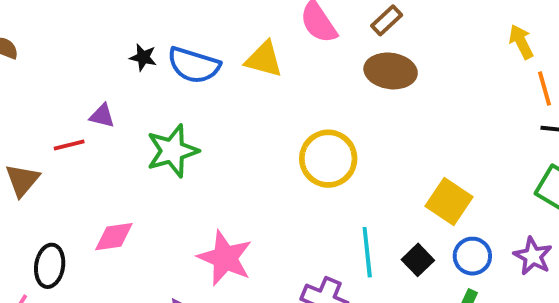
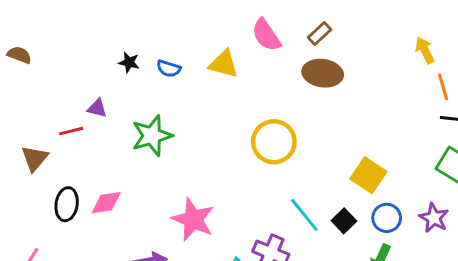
blue semicircle: (194, 65) -> (169, 69), size x0.6
cyan line: (367, 252) -> (304, 215), turned -33
black ellipse: (50, 266) -> (67, 204), moved

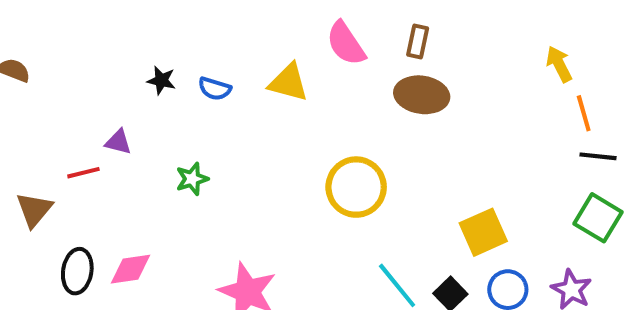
brown rectangle: (320, 34) -> (418, 41), turned -35
green star: (152, 136) -> (192, 179), size x0.6
yellow square: (368, 175) -> (483, 232), turned 32

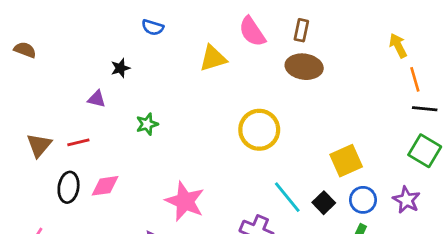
black star: (161, 80) -> (120, 68), moved, turned -30
yellow triangle: (288, 83) -> (213, 58), turned -32
blue semicircle: (215, 89) -> (153, 27), moved
red line: (83, 173) -> (78, 142), moved

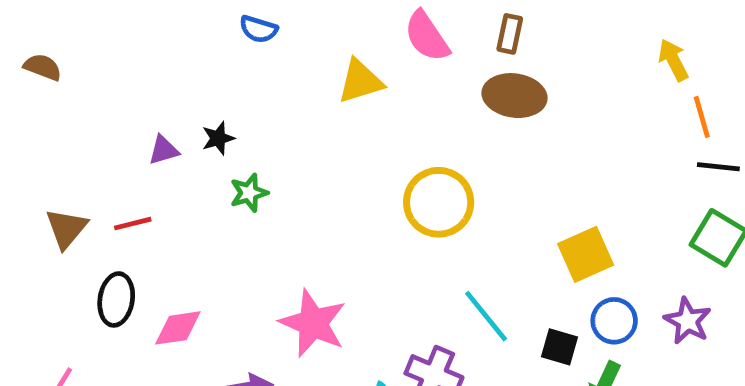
black star: (120, 68) -> (218, 138), moved
purple triangle: (97, 99) -> (164, 150), turned -30
pink diamond: (105, 186) -> (178, 328), moved
black square: (324, 203) -> (560, 347), moved, turned -30

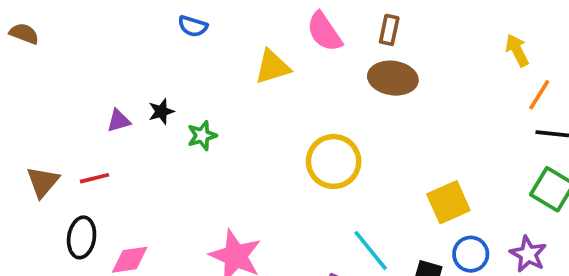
brown semicircle: (43, 67) -> (24, 34), moved
orange line: (702, 117) -> (539, 95), turned 48
green star: (249, 193) -> (202, 136), moved

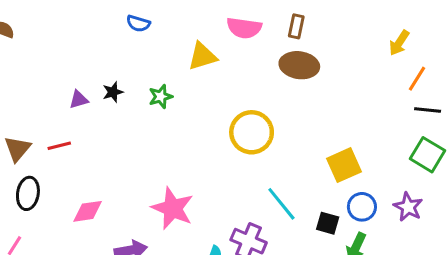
pink semicircle: (324, 32) -> (244, 28), turned -48
yellow arrow: (517, 50) -> (399, 43), turned -120
green star: (202, 136) -> (161, 97), moved
black ellipse: (82, 237) -> (28, 193), moved

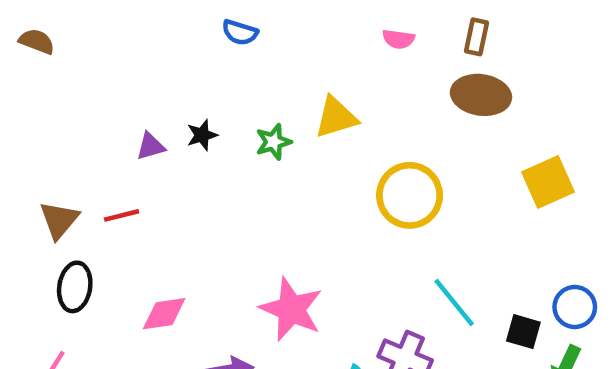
pink semicircle: (244, 28) -> (398, 39), size x0.6
yellow triangle: (202, 56) -> (336, 117), moved
yellow square: (344, 165) -> (548, 182), moved

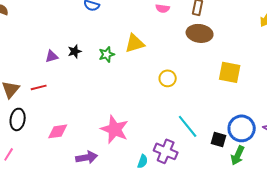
yellow square: (548, 182) -> (230, 72), turned 35
yellow circle: (410, 195) -> (168, 78), size x0.6
blue circle: (575, 307) -> (242, 128), size x1.4

